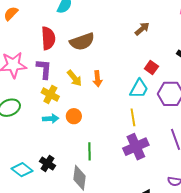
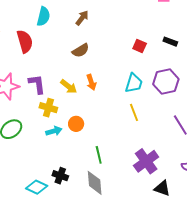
brown arrow: (142, 29) -> (82, 18), moved
red semicircle: (48, 38) -> (25, 41), moved
brown semicircle: (82, 42) -> (81, 50), moved, size x0.7
red square: (151, 67) -> (140, 46), moved
purple cross: (136, 147) -> (146, 161), moved

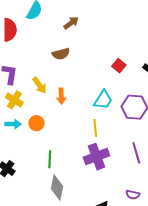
orange arrow: (91, 82) -> (61, 96), moved
purple cross: (146, 161) -> (96, 157), moved
gray diamond: (95, 183) -> (57, 187), moved

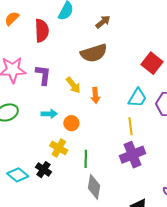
brown semicircle: (61, 54) -> (94, 53), size x1.5
red square: (119, 66) -> (152, 63), size x1.5
yellow cross: (14, 100) -> (59, 148), moved
cyan arrow: (13, 124) -> (49, 114), moved

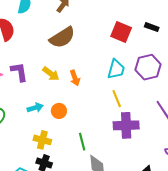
yellow cross: (59, 148) -> (42, 140), moved
purple cross: (132, 155) -> (126, 125), turned 35

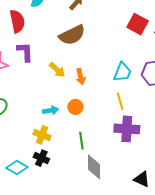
red square: (121, 32) -> (138, 24), moved
purple L-shape: (19, 72) -> (25, 52), moved
cyan arrow: (35, 108) -> (51, 110), moved
orange circle: (59, 111) -> (75, 107), moved

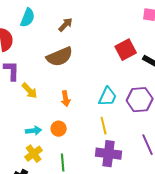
red square: (138, 24) -> (126, 50), turned 30
yellow arrow: (57, 70) -> (30, 91), moved
yellow cross: (42, 135) -> (34, 154), moved, turned 30

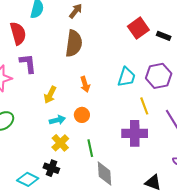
brown semicircle: (60, 57) -> (74, 43), turned -52
yellow arrow: (30, 91) -> (50, 95), moved, turned 78
yellow line: (104, 126) -> (144, 106), moved

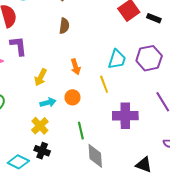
brown semicircle: (74, 43) -> (64, 26), size x0.6
yellow line: (144, 106) -> (104, 84), moved
yellow cross: (60, 143) -> (40, 126), moved

